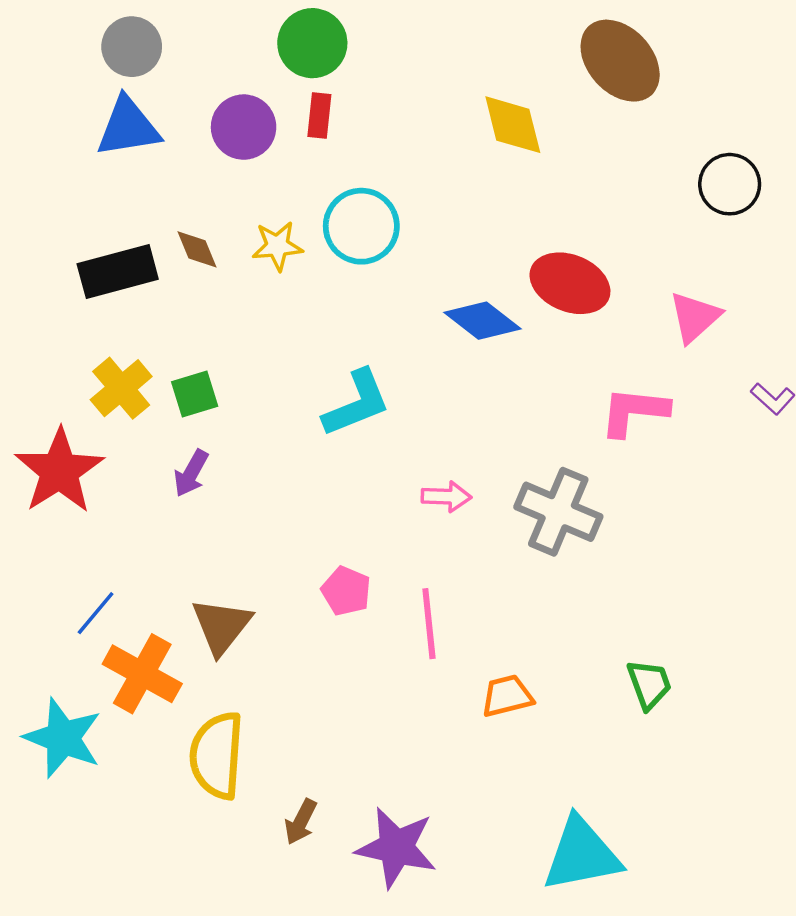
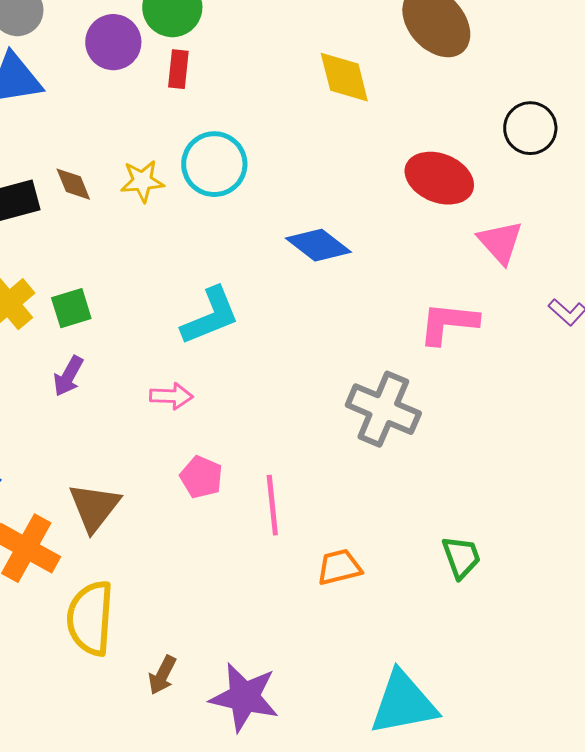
purple circle: (244, 127) -> (113, 42), moved
red ellipse: (570, 283) -> (439, 178), moved
pink triangle: (695, 317) -> (500, 242), turned -30
pink arrow: (446, 497) -> (171, 396), moved

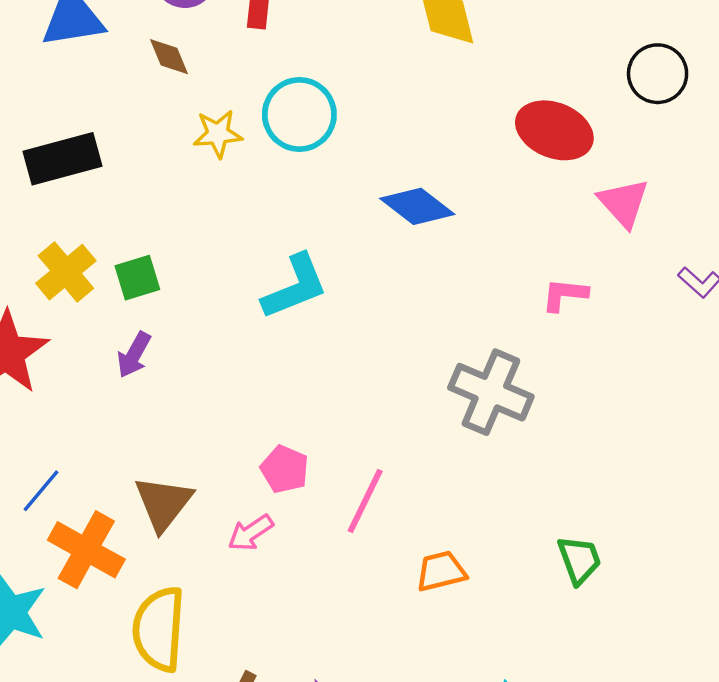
brown diamond: (73, 184) -> (169, 57), moved
pink L-shape: (448, 323) -> (565, 295), size x0.7
pink arrow: (171, 396) -> (251, 533), moved, turned 144
pink line: (272, 505) -> (365, 501), turned 32

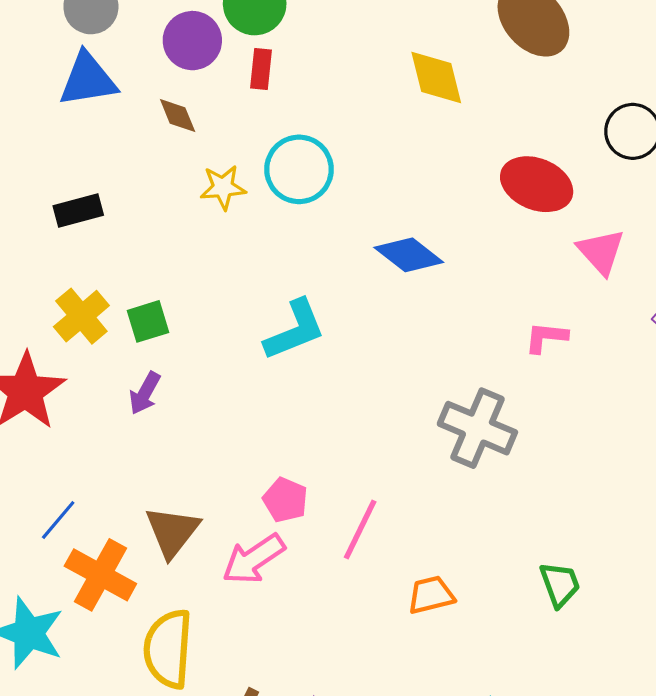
black rectangle: (62, 159) -> (78, 211), size x0.7
pink arrow: (251, 533) -> (254, 559), size x1.5

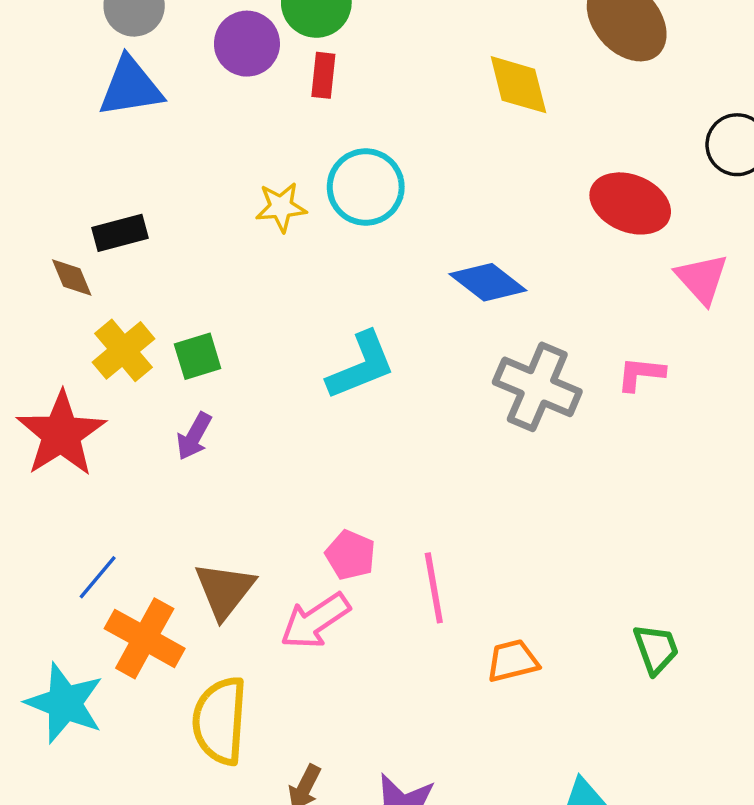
brown diamond: (178, 116) -> (72, 278), moved
gray cross: (477, 428) -> (537, 387), moved
pink line: (360, 529) -> (434, 588), turned -36

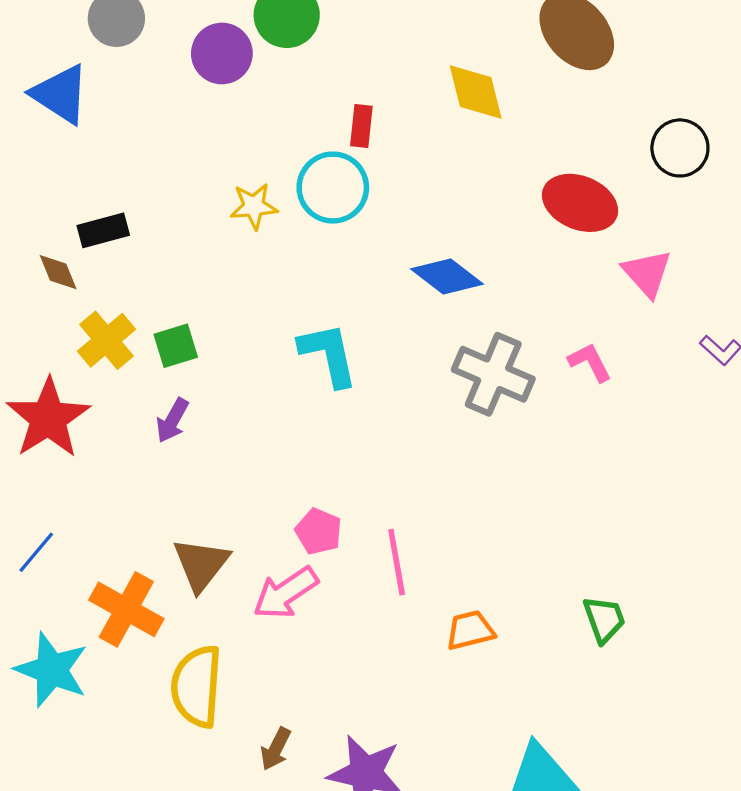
red rectangle: (323, 75) -> (361, 126), moved
blue triangle: (131, 87) -> (60, 94), moved, turned 42
cyan L-shape: (361, 366) -> (328, 355), turned -80
pink L-shape: (641, 374) -> (590, 362), turned 57
blue line: (98, 577) -> (36, 552), moved

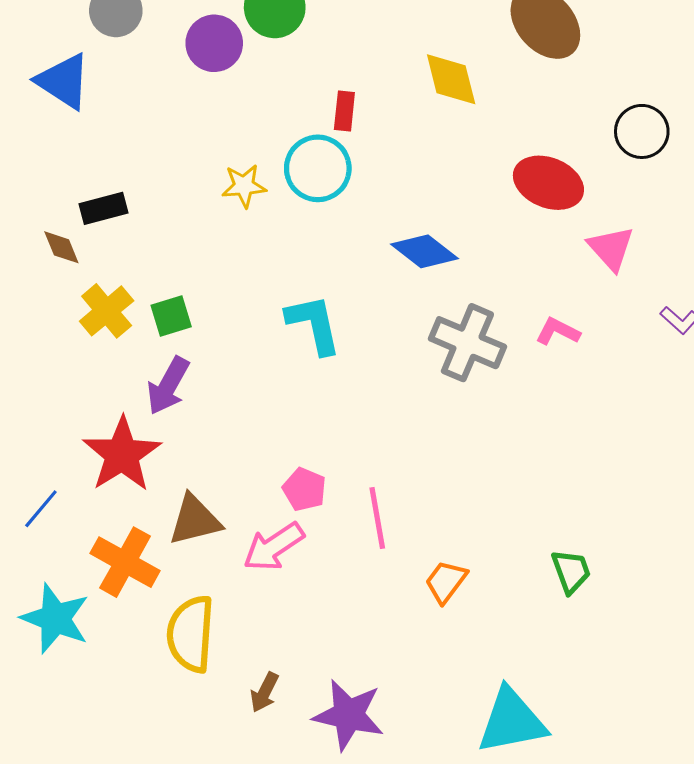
pink L-shape: (590, 362) -> (558, 331), turned -36
red star: (48, 418) -> (122, 454), moved
purple arrow: (172, 420) -> (168, 386), size x1.4
brown triangle: (201, 564) -> (195, 520), turned 38
orange trapezoid: (470, 630) -> (446, 582), turned -39

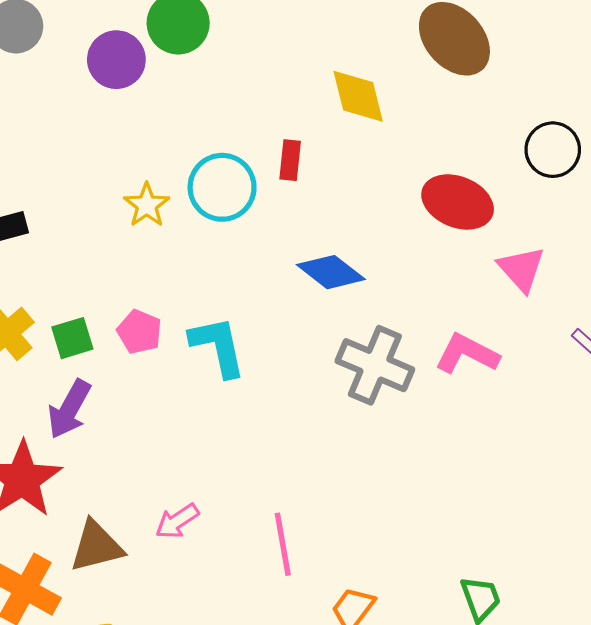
red rectangle: (344, 111) -> (290, 160), moved
yellow star: (244, 186) -> (147, 205), turned -30
pink L-shape: (558, 331) -> (467, 354), size x1.4
pink pentagon: (304, 489) -> (139, 332), moved
pink arrow: (274, 547) -> (177, 521), moved, size x0.7

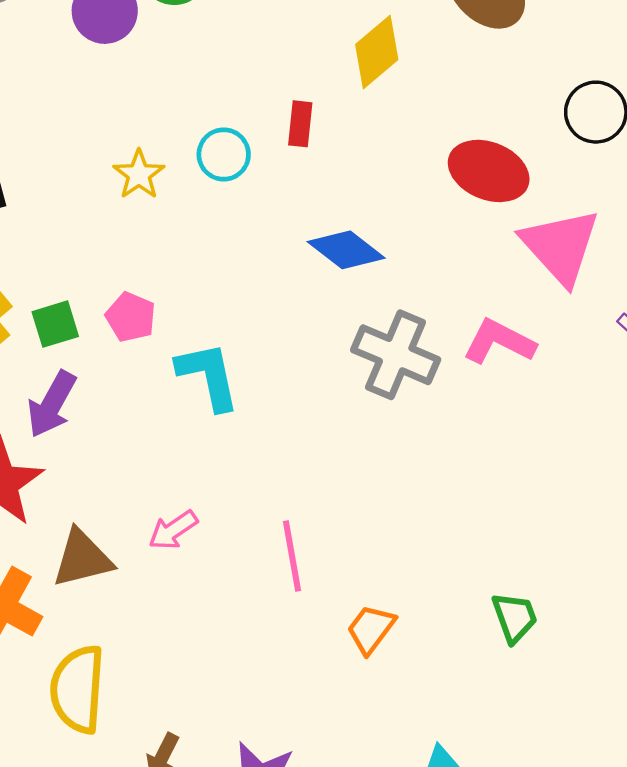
yellow diamond: (358, 96) -> (377, 52), turned 64
cyan circle: (222, 187) -> (224, 154), size x0.7
pink triangle: (521, 269) -> (560, 246), size x1.5
cyan L-shape: (218, 346) -> (208, 376), moved

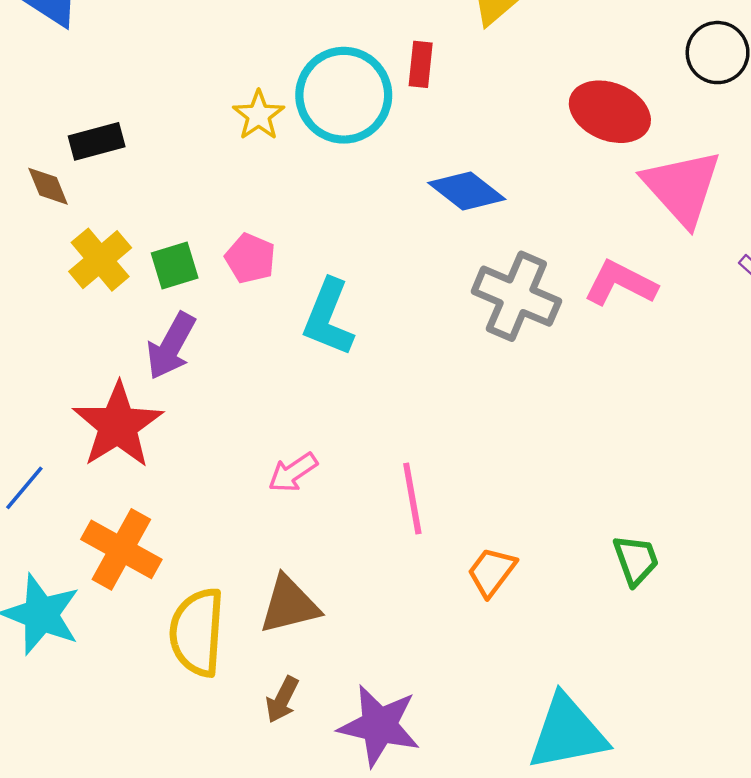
cyan circle: (224, 154) -> (344, 95), size x1.8
cyan L-shape: (208, 376) -> (328, 318), turned -146
brown triangle: (82, 558) -> (289, 605), moved

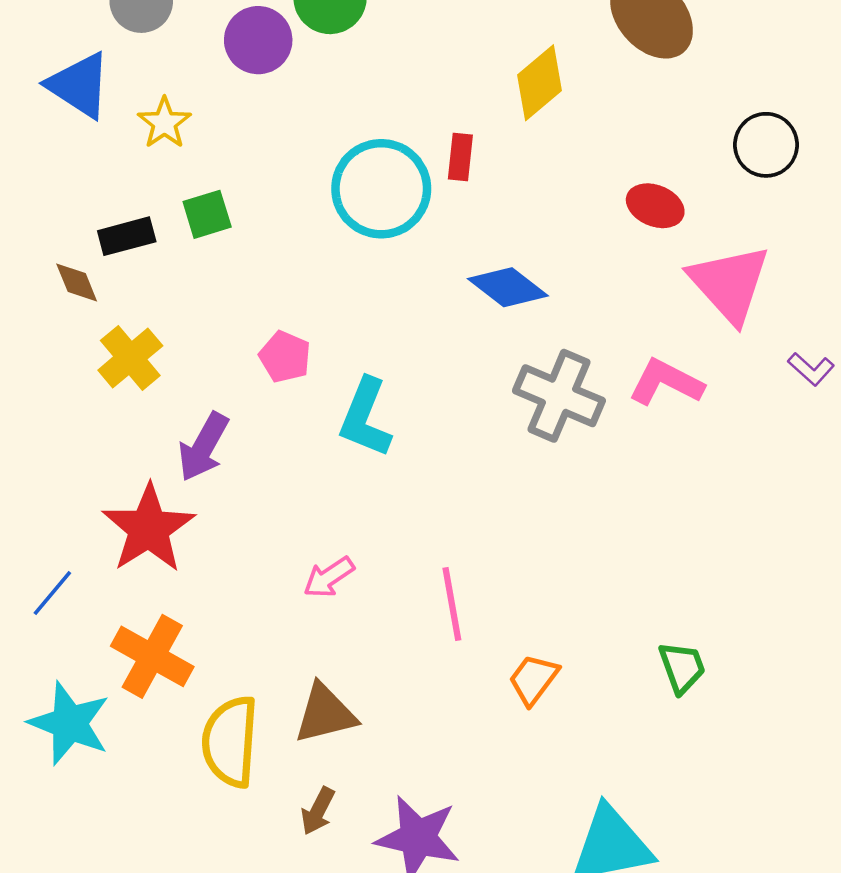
red ellipse: (610, 112) -> (655, 206), size x0.7
yellow star: (259, 115) -> (164, 123), moved
green square: (175, 265) -> (207, 214), moved

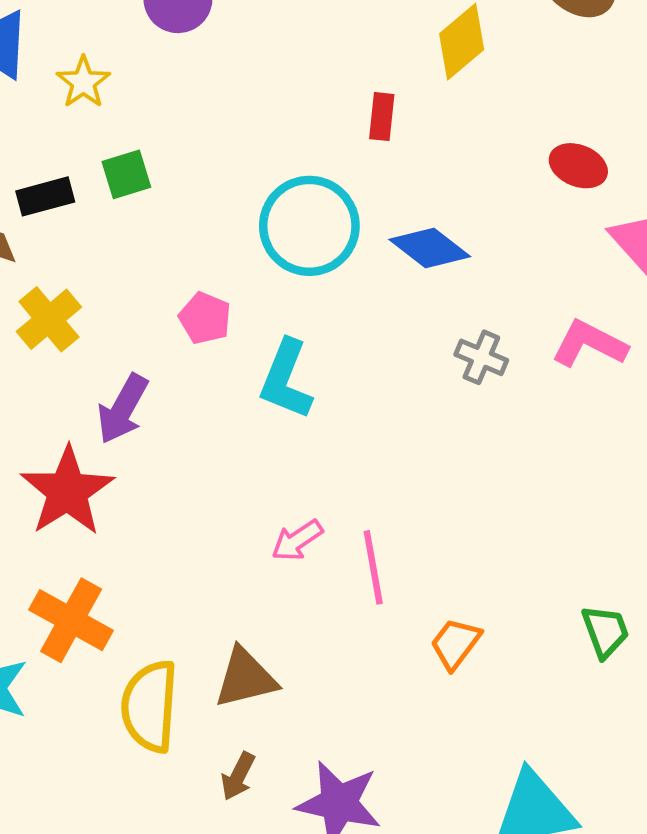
cyan circle: (381, 189) -> (309, 226), moved
gray cross: (559, 396) -> (481, 357), size x0.6
pink arrow: (329, 577) -> (297, 540), moved

